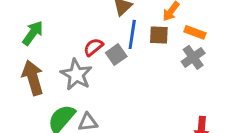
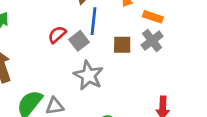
brown square: (159, 35) -> (122, 45), moved
gray star: (76, 75) -> (88, 75), moved

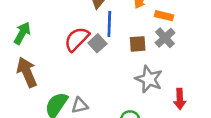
red semicircle: (57, 35) -> (77, 39), size x1.5
gray star: (88, 75) -> (149, 79), moved

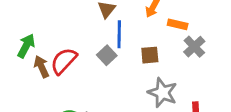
gray cross: (165, 38) -> (194, 47), moved
red semicircle: (77, 39) -> (64, 61), moved
brown arrow: (27, 72) -> (41, 67), moved, size x0.7

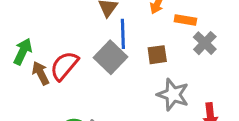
gray square: (107, 55) -> (111, 57), size x1.5

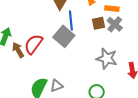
gray cross: (205, 43) -> (115, 24), moved
brown square: (157, 55) -> (98, 23), moved

